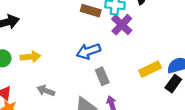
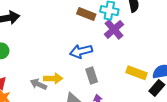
yellow arrow: (30, 57) -> (53, 78), moved
yellow rectangle: (150, 69) -> (136, 73), turned 42

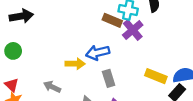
brown rectangle: (86, 14) -> (112, 20), moved
yellow arrow: (53, 78) -> (75, 64), moved

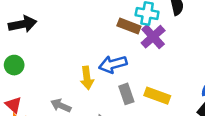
yellow arrow: (75, 64) -> (87, 78), turned 84
yellow rectangle: (156, 76) -> (157, 96), moved

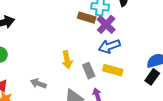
blue arrow: (113, 64) -> (109, 46), moved
yellow arrow: (87, 78) -> (67, 60), moved

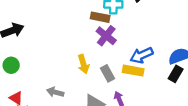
purple cross: (106, 24) -> (106, 36), moved
blue arrow: (109, 46) -> (142, 55), moved

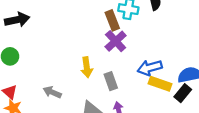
brown rectangle: (100, 17) -> (112, 20), turned 48
yellow rectangle: (133, 71) -> (160, 84), moved

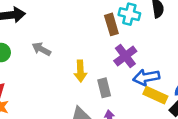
purple cross: (116, 41) -> (125, 56), moved
gray arrow: (52, 92) -> (41, 49), moved

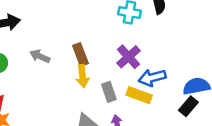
brown rectangle: (111, 24) -> (80, 55), moved
yellow rectangle: (155, 95) -> (139, 95), moved

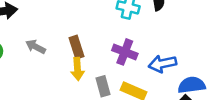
purple cross: (129, 57) -> (125, 52), turned -30
blue arrow: (152, 78) -> (162, 64), moved

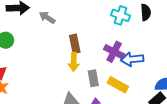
gray arrow: (35, 47) -> (47, 17), moved
blue arrow: (162, 64) -> (132, 59), moved

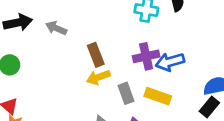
purple cross: (114, 52) -> (146, 56), turned -30
yellow arrow: (74, 62) -> (98, 77), turned 78

